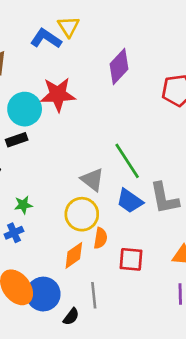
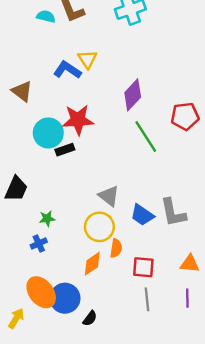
black rectangle: (17, 140) -> (65, 150), moved
green line: (127, 161) -> (146, 137), moved
gray line: (94, 295) -> (147, 299), moved

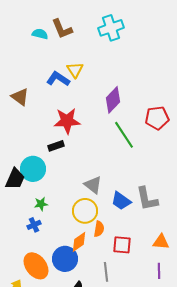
cyan circle: (48, 133) -> (33, 169), moved
blue circle: (65, 298) -> (65, 259), moved
gray line: (147, 299) -> (106, 272), moved

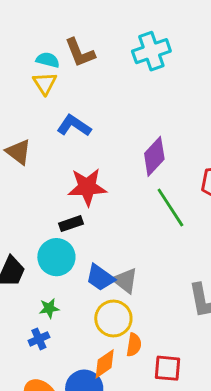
yellow triangle: (75, 70) -> (45, 83), moved
cyan circle: (33, 169) -> (56, 257), moved
blue trapezoid: (121, 201) -> (100, 278), moved

